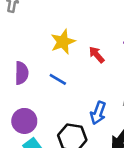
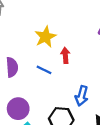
red arrow: (97, 55) -> (65, 55), moved, turned 42

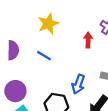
red arrow: (65, 55) -> (88, 40), moved

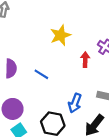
yellow star: (48, 24) -> (60, 35), moved

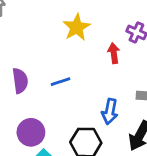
blue line: (41, 74) -> (61, 82), turned -40

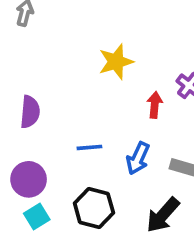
blue line: (61, 82) -> (89, 147), moved
blue arrow: (110, 111) -> (138, 158), moved

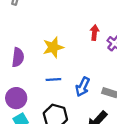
yellow star: (116, 62) -> (53, 47), moved
red arrow: (155, 105) -> (94, 33), moved

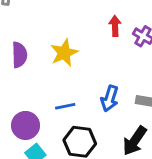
purple semicircle: (18, 57) -> (19, 55), moved
blue line: (53, 80) -> (65, 106), moved

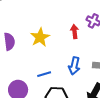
red arrow: (115, 26) -> (75, 32), moved

